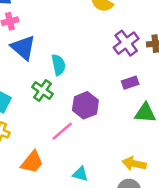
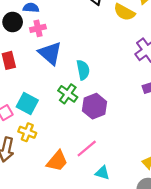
purple hexagon: (85, 105) -> (95, 106), moved
pink line: (62, 131) -> (87, 149), moved

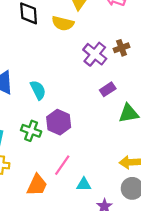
green cross: (68, 94) -> (31, 131), moved

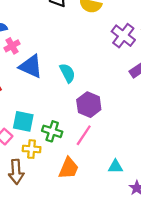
green cross: (31, 131) -> (52, 131), moved
pink line: (62, 165) -> (84, 135), moved

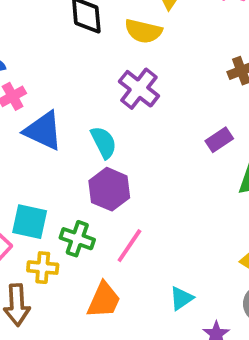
purple cross: (123, 36) -> (139, 89), moved
purple hexagon: (89, 105) -> (109, 189), moved
cyan triangle: (115, 167) -> (181, 298), turned -35

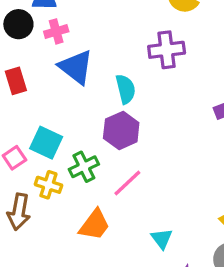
purple cross: (139, 89) -> (167, 50), turned 32
green cross: (77, 239) -> (84, 167), turned 32
cyan triangle: (181, 298) -> (162, 239), turned -45

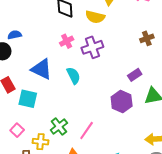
pink cross: (56, 31) -> (67, 41), moved
purple hexagon: (121, 130) -> (122, 101), moved
cyan square: (46, 143) -> (28, 99), moved

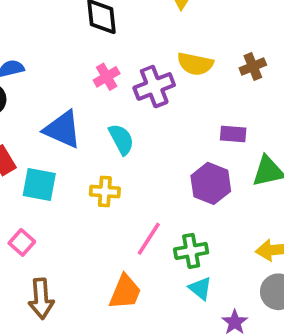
yellow semicircle: (95, 17) -> (195, 64), moved
purple rectangle: (135, 75) -> (233, 134), turned 40
green cross: (59, 127) -> (191, 251), moved, turned 30
yellow cross: (40, 142) -> (105, 192), moved

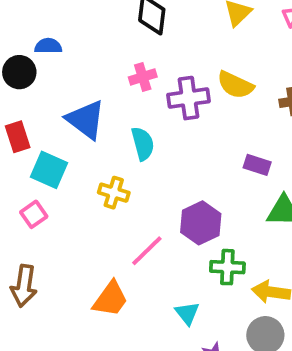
purple hexagon: (211, 183) -> (201, 223), moved
pink square: (22, 242) -> (34, 214), moved
green cross: (191, 251) -> (227, 267), moved

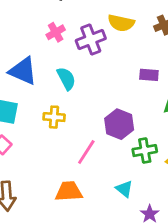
orange trapezoid: (110, 299) -> (69, 191), turned -116

